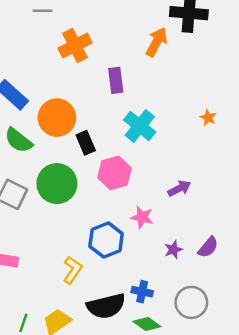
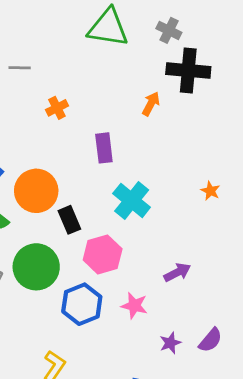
orange arrow: (157, 42) -> (151, 104), size x0.7
orange cross: (75, 46) -> (57, 108), size x0.6
blue hexagon: (106, 240) -> (82, 304), moved

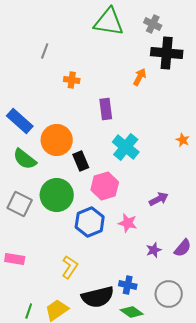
gray line: (20, 68) -> (45, 51), turned -70
orange cross: (57, 108) -> (72, 80), turned 35

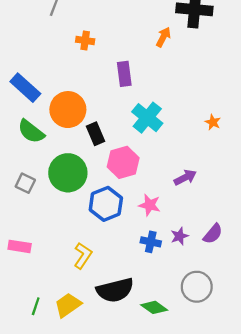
orange star: (183, 140) -> (213, 122), moved
gray square: (20, 204) -> (25, 183), size x0.7
blue cross: (128, 285) -> (151, 242), moved

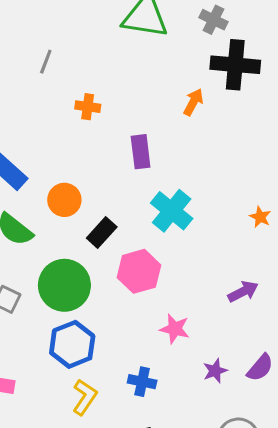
orange circle: (68, 110) -> (64, 200), size x0.7
black rectangle: (95, 134) -> (102, 233), turned 65
purple arrow: (185, 177) -> (243, 292), moved
blue hexagon: (106, 204) -> (72, 344), moved
blue cross: (151, 242) -> (142, 382), moved

